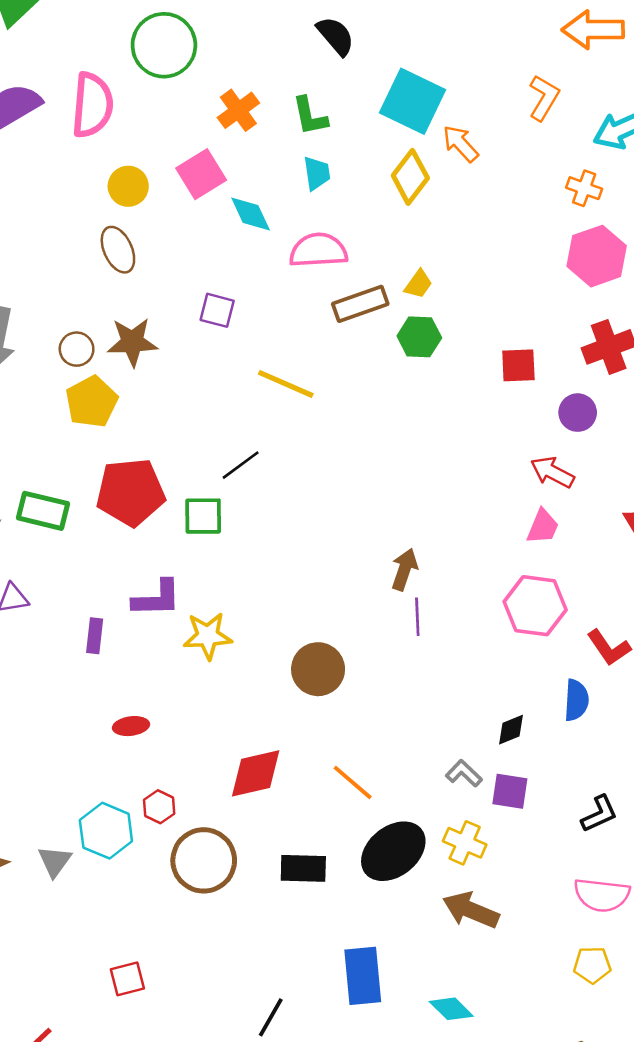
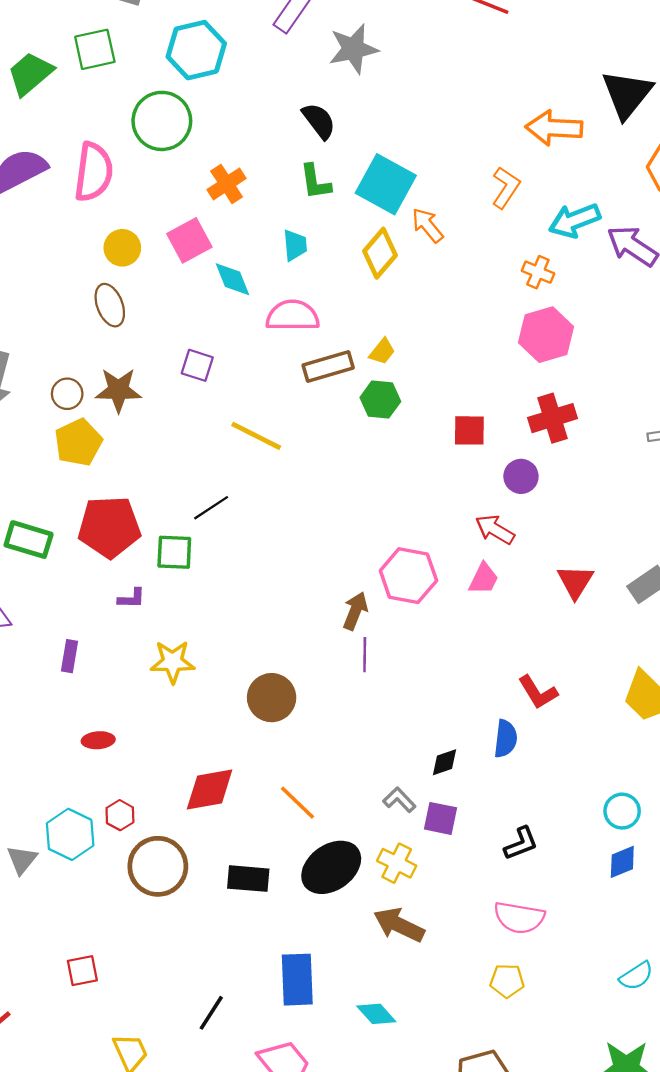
green L-shape: (310, 116) -> (315, 182), moved
purple L-shape: (157, 598) -> (132, 598), moved, size x0.6
pink hexagon: (535, 606) -> (408, 576), moved

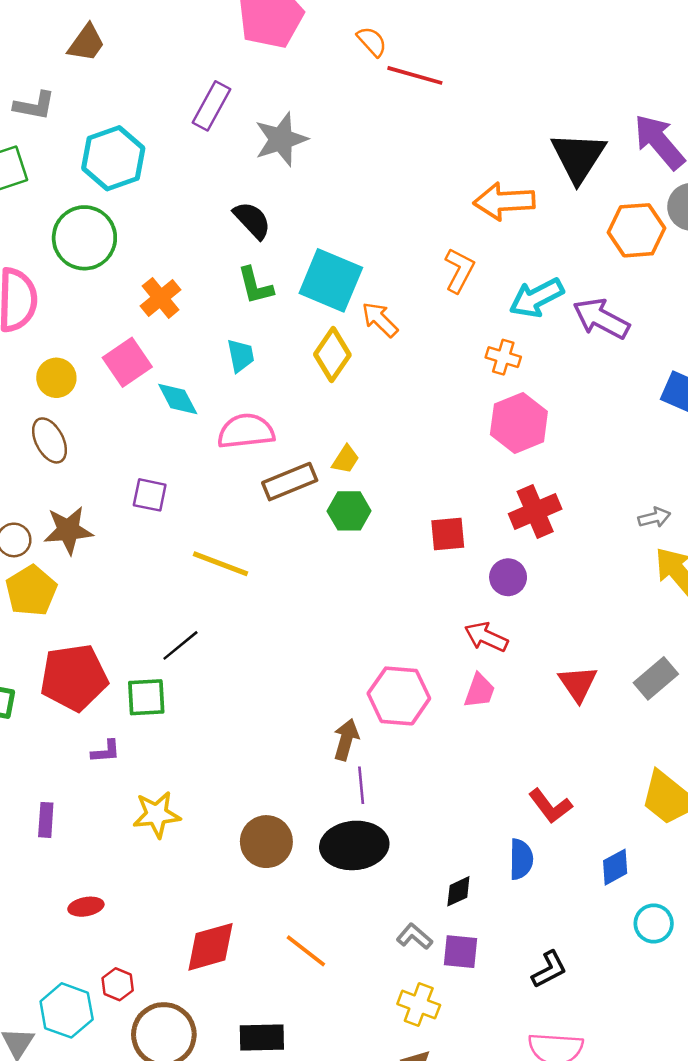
blue diamond: (622, 862) -> (615, 867), moved
black ellipse: (331, 867) -> (354, 845), moved, turned 36

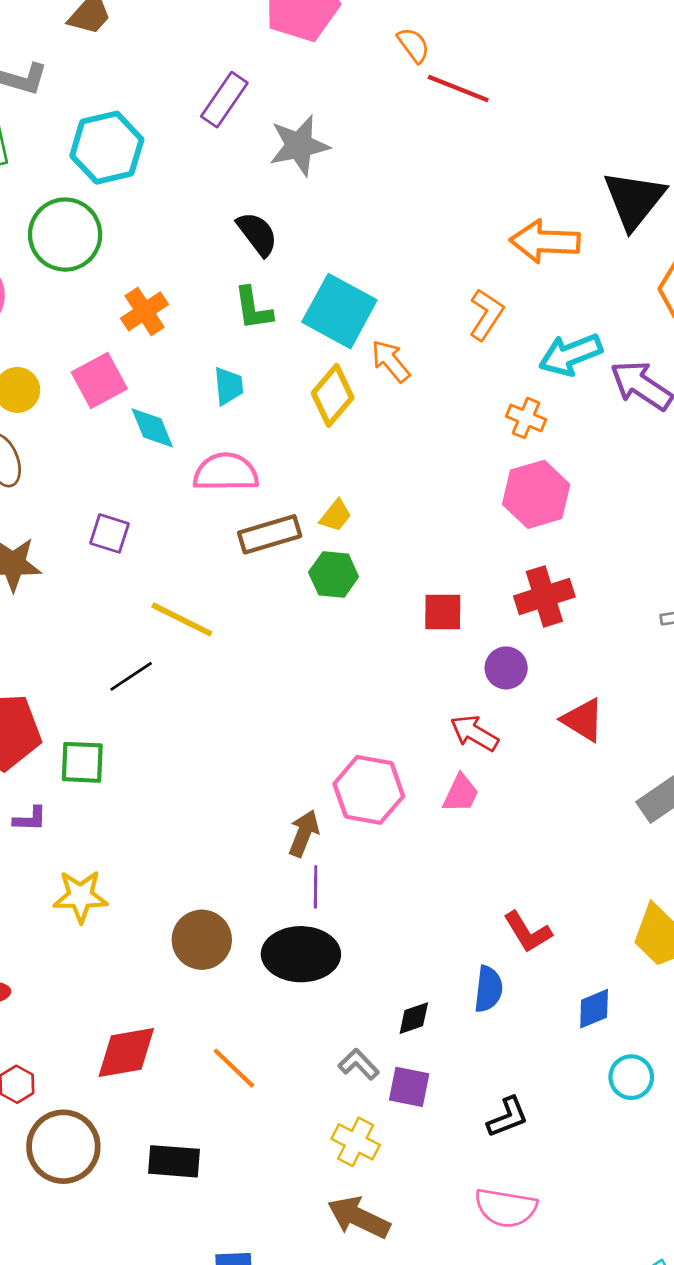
black line: (180, 645) -> (131, 676), moved
red triangle: (578, 684) -> (583, 720), moved, turned -30

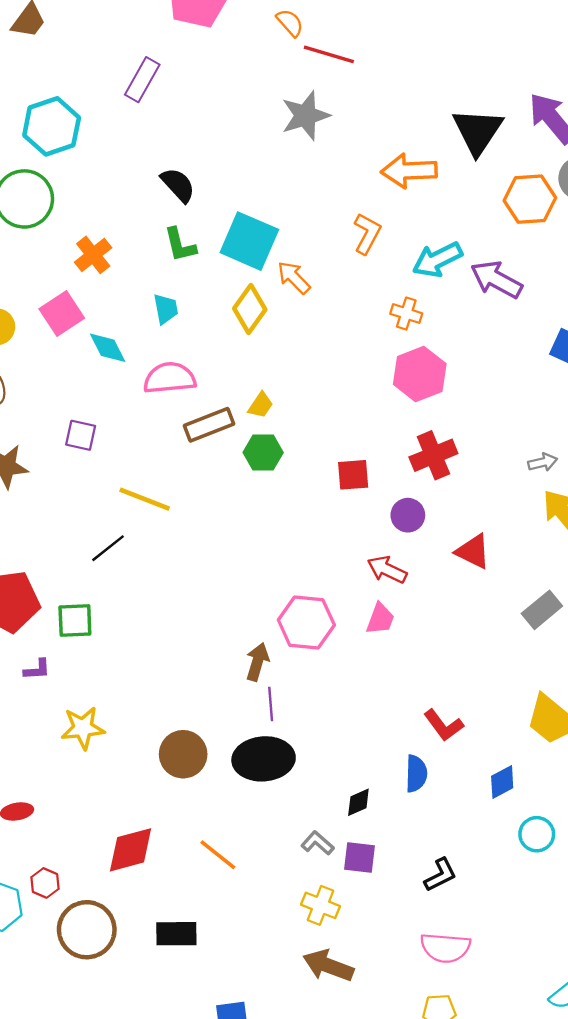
gray star: (299, 146) -> (305, 116), moved

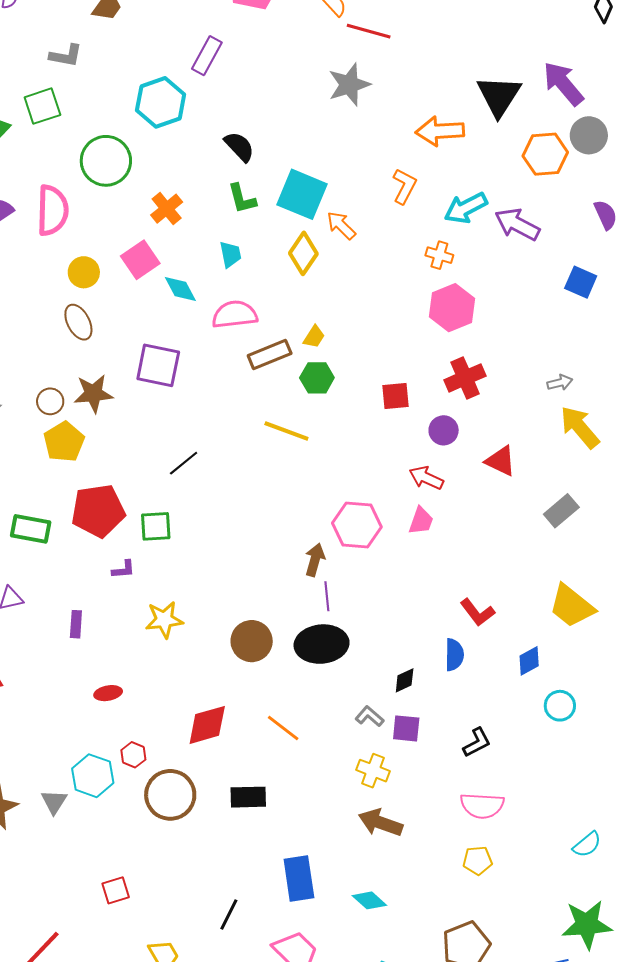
cyan hexagon: (52, 126) -> (161, 102), moved
purple square: (81, 435) -> (158, 365), size x1.6
yellow line: (145, 499) -> (286, 431), moved

